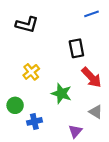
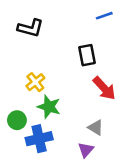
green star: (61, 93) -> (49, 107), moved
gray triangle: (96, 112) -> (96, 128), moved
blue cross: (34, 121) -> (39, 139), size x1.5

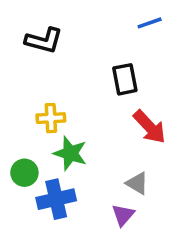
yellow cross: (35, 82) -> (51, 118), turned 36

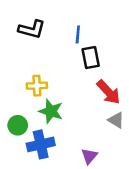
blue line: (150, 23) -> (78, 34), moved, turned -66
gray triangle: (137, 183) -> (116, 120), moved

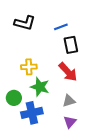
blue line: (78, 34) -> (61, 27), turned 64
red arrow: (108, 92) -> (68, 72), moved
gray triangle: (116, 120) -> (69, 101), moved, turned -48

